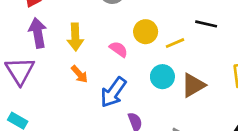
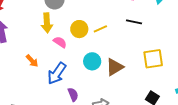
black line: (206, 24) -> (134, 22), moved
yellow arrow: (75, 37) -> (47, 23), moved
yellow line: (175, 43) -> (100, 29), moved

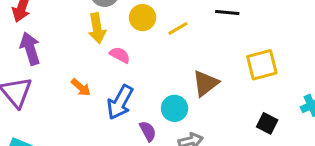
yellow circle: (79, 29) -> (143, 18), moved
cyan circle: (92, 61) -> (175, 108), moved

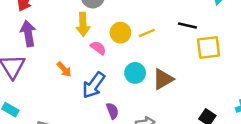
yellow circle: (143, 18) -> (120, 33), moved
yellow square: (262, 65) -> (209, 48), moved
cyan circle: (175, 108) -> (135, 73), moved

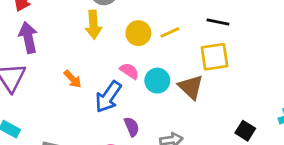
pink semicircle: (98, 48) -> (129, 71), moved
yellow square: (209, 48) -> (215, 57), moved
brown triangle: (163, 79) -> (191, 87), turned -45

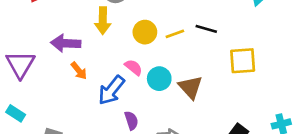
black line: (218, 22) -> (206, 29), moved
purple arrow: (28, 38) -> (66, 43), moved, turned -80
yellow square: (215, 57) -> (243, 61), moved

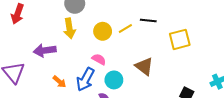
orange arrow: (79, 71) -> (59, 82), moved
cyan circle: (159, 79) -> (114, 80), moved

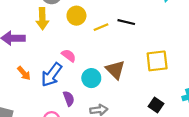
yellow circle: (103, 31) -> (76, 16), moved
yellow square: (180, 39) -> (157, 61), moved
cyan circle: (114, 80) -> (91, 78), moved

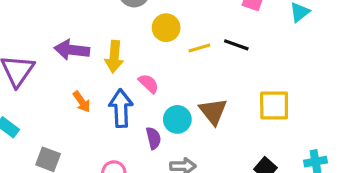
yellow arrow: (42, 19) -> (114, 57), moved
blue arrow: (52, 75) -> (121, 108), turned 135
purple semicircle: (69, 99) -> (153, 138), moved

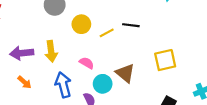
pink semicircle: (149, 84) -> (87, 63), moved
orange arrow: (82, 102) -> (25, 82), moved

